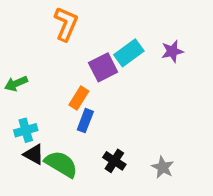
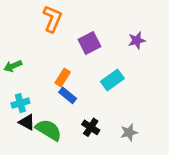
cyan rectangle: (129, 53) -> (112, 80), moved
purple square: (103, 67) -> (89, 43), moved
blue rectangle: (85, 121) -> (68, 95), turned -72
gray star: (163, 167) -> (129, 132), turned 30

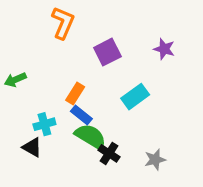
purple star: (137, 40) -> (164, 49), turned 30
cyan cross: (20, 103) -> (44, 124), moved
green semicircle: (49, 130) -> (91, 137), moved

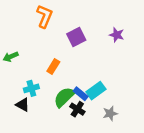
cyan rectangle: (135, 97) -> (96, 91), moved
blue rectangle: (81, 115) -> (81, 94), moved
green semicircle: (91, 137) -> (64, 97), turned -75

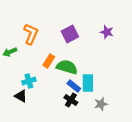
orange L-shape: (45, 16) -> (31, 34), moved
cyan rectangle: (96, 91) -> (88, 83), turned -54
green semicircle: (64, 97) -> (67, 67), moved, turned 60

